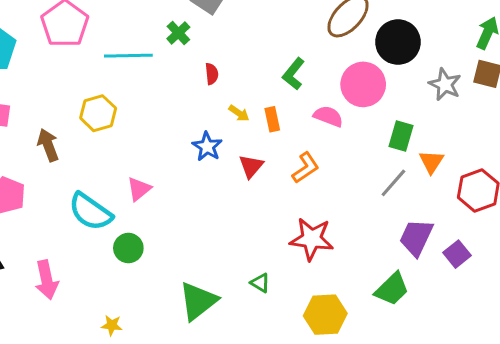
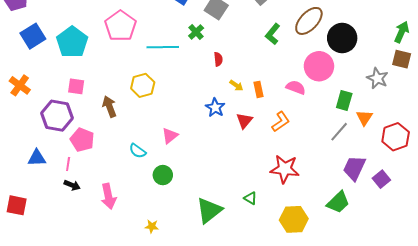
green L-shape: (293, 74) -> (273, 34), moved
gray star: (445, 84) -> (377, 78), moved
cyan semicircle: (91, 212) -> (138, 151), size x0.6

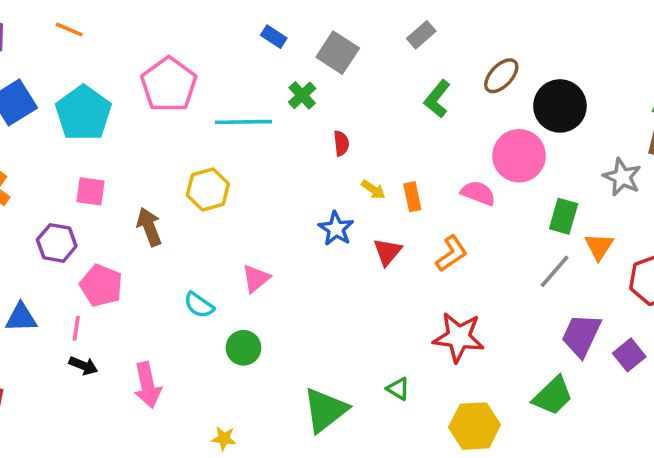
brown ellipse: (309, 21) -> (501, 76), size x0.7
purple hexagon: (57, 116) -> (57, 243), size x0.7

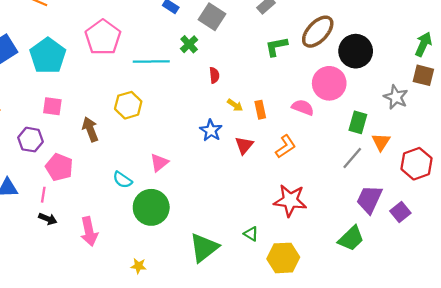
brown ellipse: (501, 76) -> (318, 32), size x1.4
green L-shape: (437, 99) -> (276, 47), turned 40
green circle: (243, 348) -> (151, 207), size x1.6
yellow hexagon: (475, 426) -> (283, 258), moved

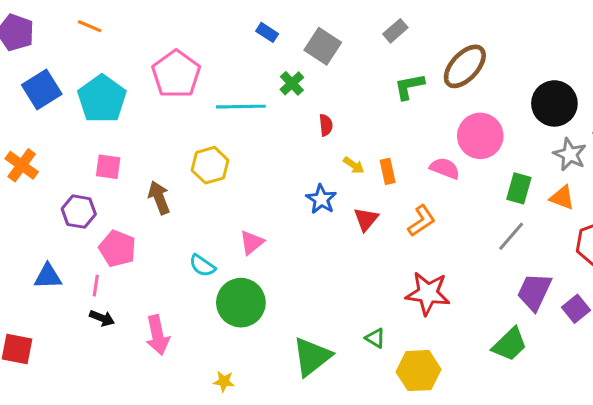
black circle: (356, 51) -> (554, 103), moved
orange triangle: (381, 142) -> (562, 198), moved, turned -42

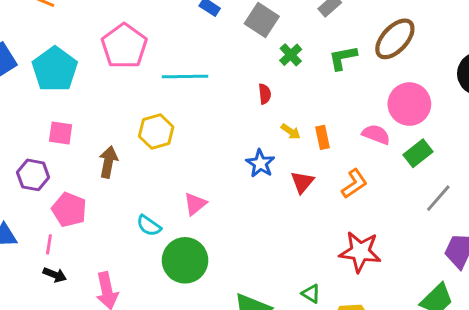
green cross: (292, 83) -> (291, 55), moved
green rectangle: (519, 188) -> (418, 153), moved, turned 36
brown arrow: (159, 198) -> (108, 162), turned 32

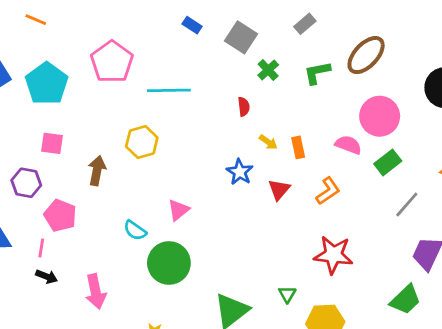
green triangle: (311, 294) -> (287, 294), turned 30

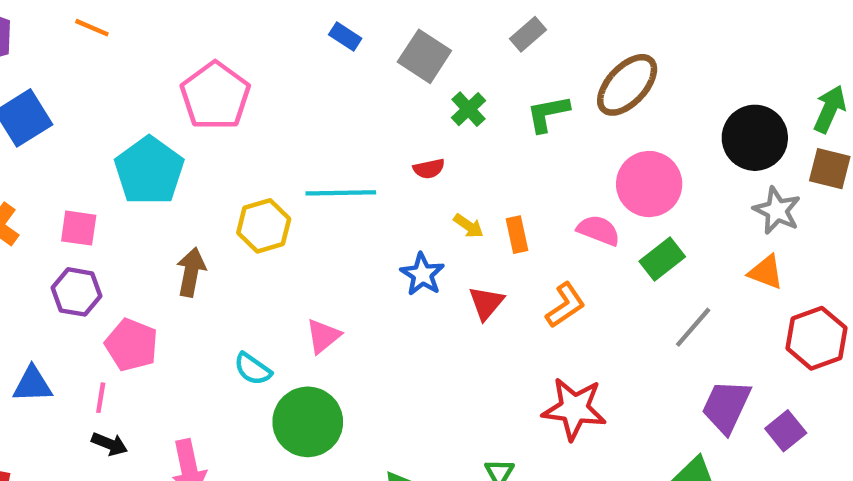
cyan pentagon: (47, 84) -> (149, 171), moved
cyan line: (169, 90) -> (341, 193), moved
red semicircle: (244, 107) -> (429, 169), turned 84
pink square: (52, 143) -> (79, 228), moved

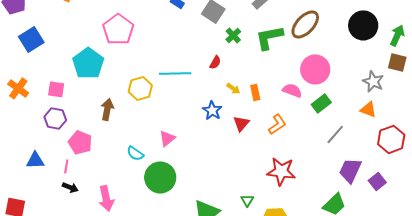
green L-shape: (548, 114) -> (269, 37), size x1.4
black circle: (755, 138) -> (363, 25), moved
red semicircle: (429, 169) -> (215, 62), turned -48

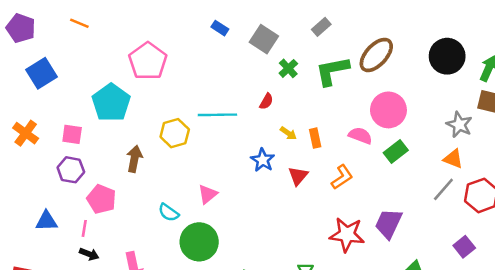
gray line: (335, 134) -> (443, 189), moved
purple trapezoid: (350, 170) -> (388, 224), moved

